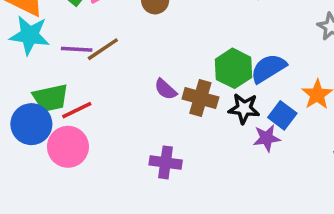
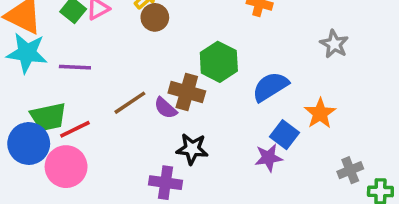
brown line: (103, 49) -> (130, 103), moved
green hexagon: (234, 68) -> (219, 62), moved
brown cross: (200, 98) -> (187, 92), moved
black star: (244, 108) -> (192, 149), moved

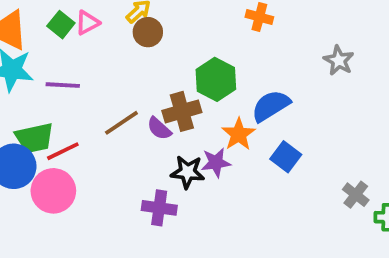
brown cross: (187, 92) -> (182, 111), turned -32
orange star: (320, 113) -> (239, 134), moved
purple star: (269, 158) -> (216, 163), moved
gray cross: (350, 170) -> (356, 195), turned -30

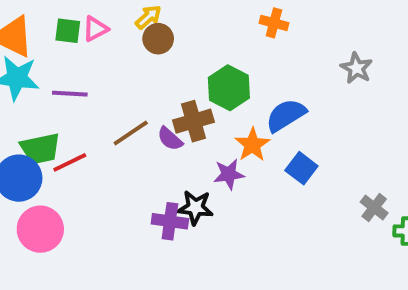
green square: (61, 25) -> (68, 31), turned -32
black star: (188, 172) -> (195, 208), moved
pink circle: (53, 191) -> (40, 229), moved

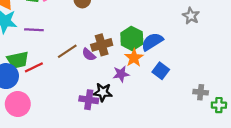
green hexagon: (229, 88) -> (132, 38), moved
gray cross: (374, 208) -> (201, 92), turned -32

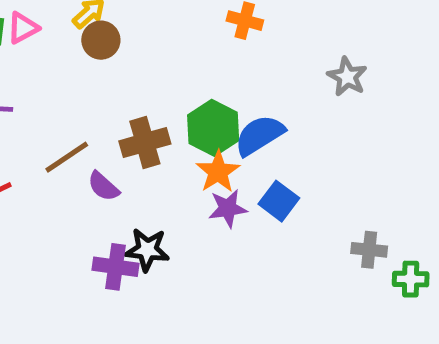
purple semicircle: (89, 55) -> (103, 186), moved
purple star: (121, 74) -> (228, 208), moved

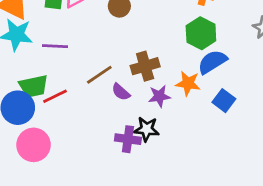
green hexagon: (213, 128) -> (201, 33), moved
orange star: (218, 172) -> (188, 83), turned -30
purple star: (228, 208) -> (159, 96), moved

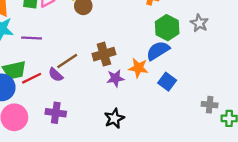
green hexagon: (201, 33) -> (167, 28), moved
purple semicircle: (121, 92) -> (56, 75), moved
black star: (147, 129) -> (114, 118), moved, turned -30
purple cross: (128, 139) -> (56, 113), moved

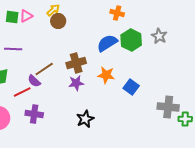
blue semicircle: (158, 51) -> (107, 43), moved
red line: (32, 78) -> (22, 92), moved
purple star: (115, 78) -> (76, 83), moved
gray cross: (210, 105) -> (168, 107), size x1.5

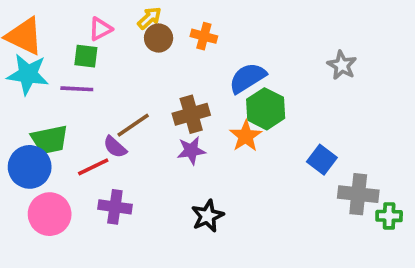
orange cross: (117, 13) -> (204, 36), moved
green square: (12, 17) -> (86, 56), moved
green hexagon: (131, 40) -> (266, 109), moved
orange star: (106, 75) -> (246, 136), turned 30
blue square: (131, 87) -> (322, 160), moved

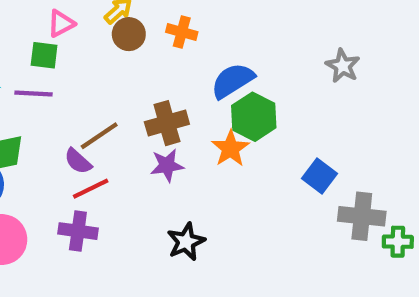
red line: (93, 167) -> (91, 189), moved

